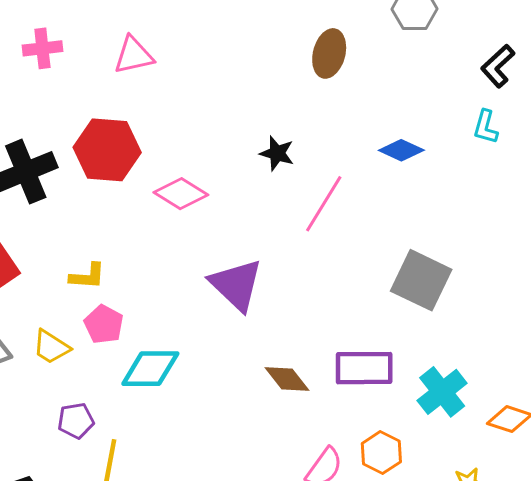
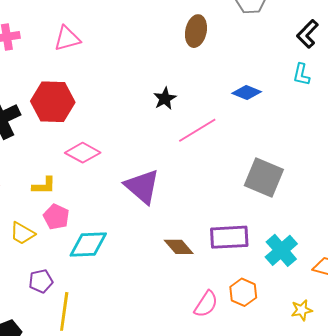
black star: (277, 153) -> (165, 99), turned 30
pink diamond: (181, 194) -> (83, 153), moved
pink line: (324, 204) -> (197, 130), turned 30

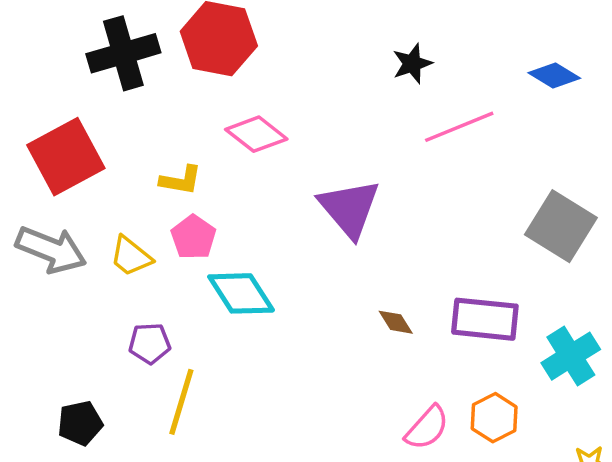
cyan diamond: (88, 245) -> (241, 293), turned 51
brown diamond: (179, 247) -> (396, 322), size x0.7

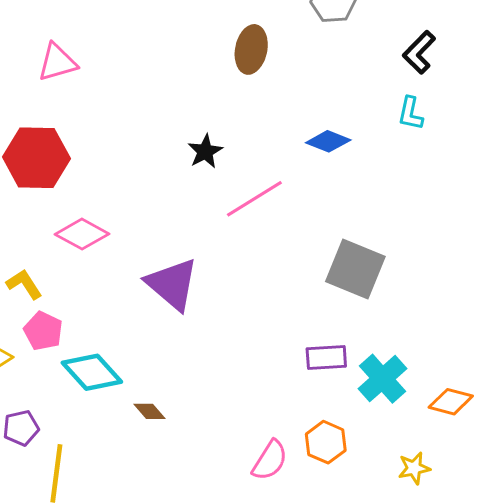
yellow L-shape: (181, 180) -> (24, 284), turned -123
purple rectangle: (485, 319) -> (326, 358), moved, size x0.7
brown diamond: (396, 322) -> (149, 411), moved

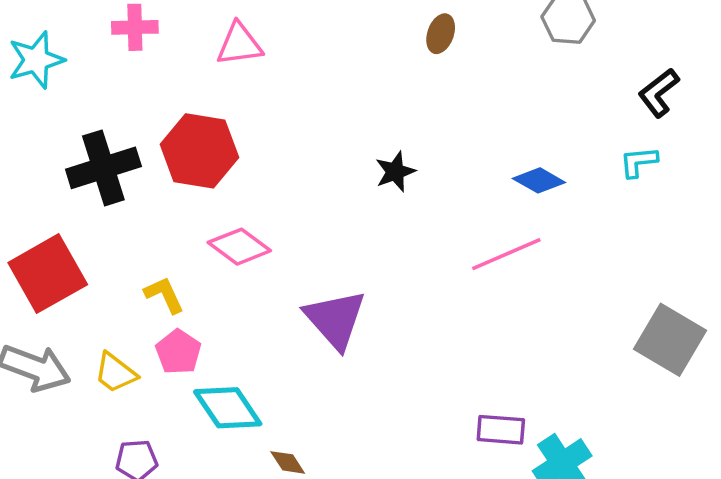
brown ellipse: (251, 49) -> (441, 34), moved, size x0.7
cyan L-shape: (411, 113) -> (639, 162), turned 64
pink line: (254, 199) -> (506, 254), moved
gray square: (355, 269) -> (670, 340), moved

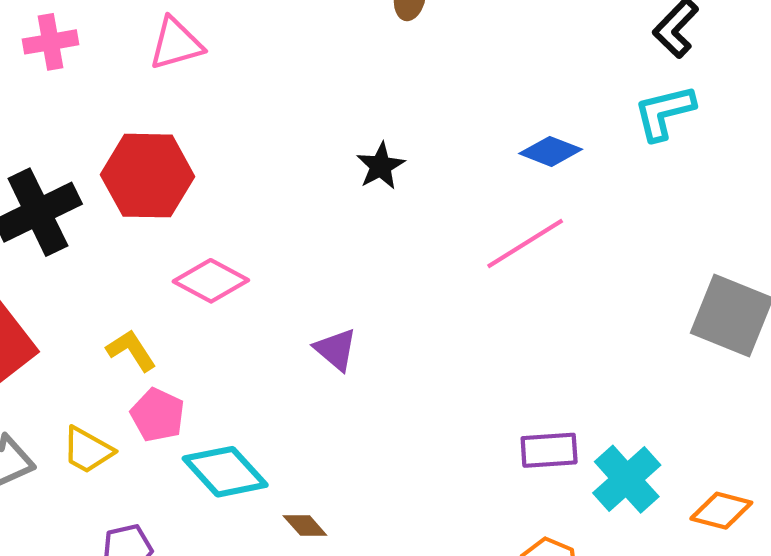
cyan L-shape: (639, 162) -> (664, 112), size x1.4
purple triangle: (335, 319) -> (336, 349), size x0.6

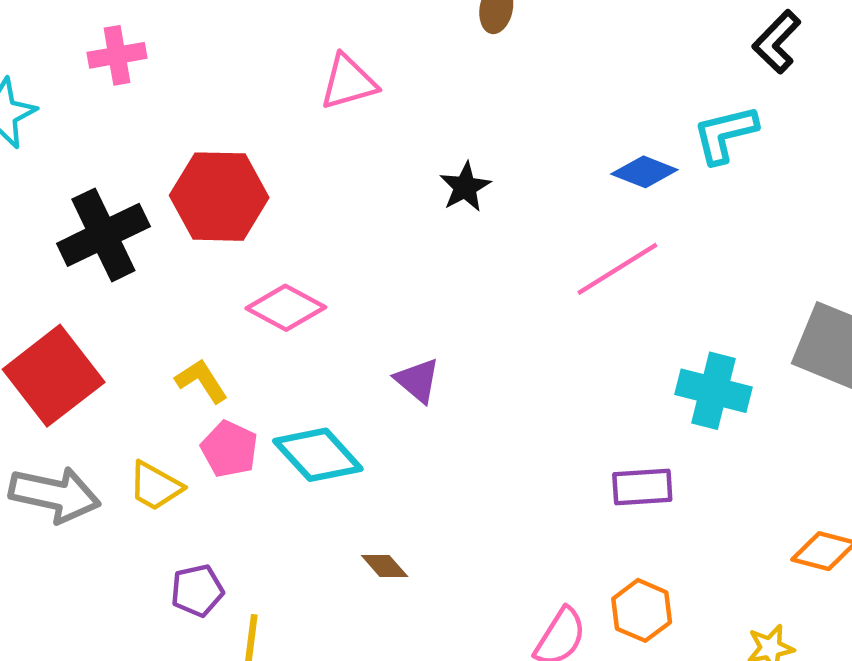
pink triangle: (176, 44) -> (348, 82), moved
cyan L-shape: (664, 112) -> (725, 134), moved
cyan diamond: (225, 472) -> (318, 455), moved
cyan cross: (627, 479) -> (713, 391), moved, turned -34

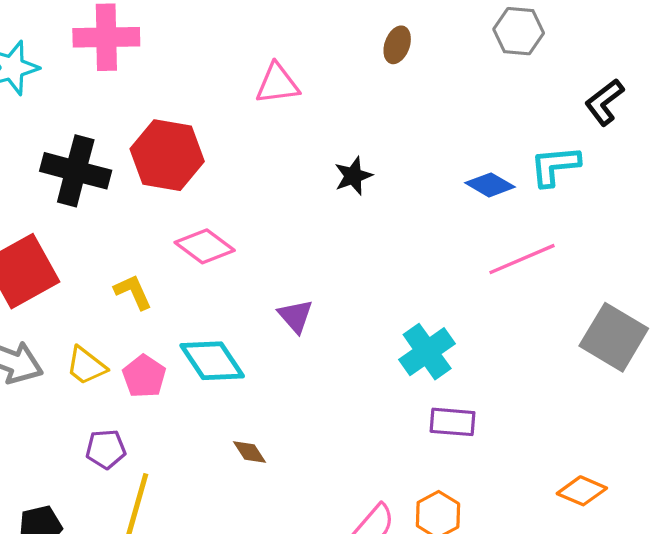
pink cross: (117, 55) -> (106, 37), size x1.5
black cross: (103, 235) -> (76, 171), turned 32
pink line: (617, 269) -> (522, 259), moved
cyan cross: (713, 391) -> (427, 352), moved, turned 32
pink pentagon: (229, 449) -> (144, 376), moved

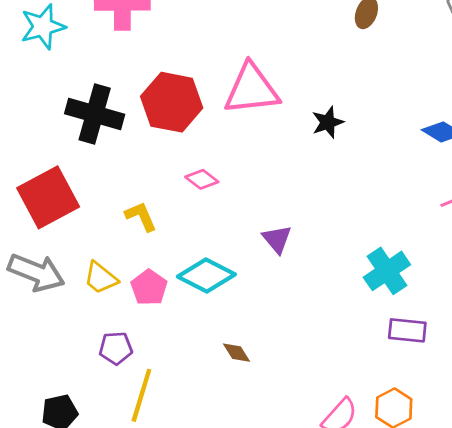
pink triangle: (277, 84) -> (252, 89), moved, size x1.5
pink diamond: (205, 246) -> (202, 179), size x0.7
cyan diamond: (212, 361) -> (206, 275), turned -30

